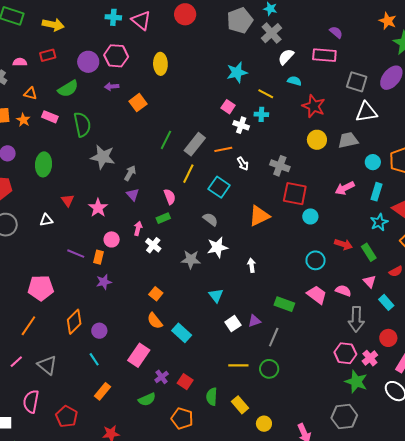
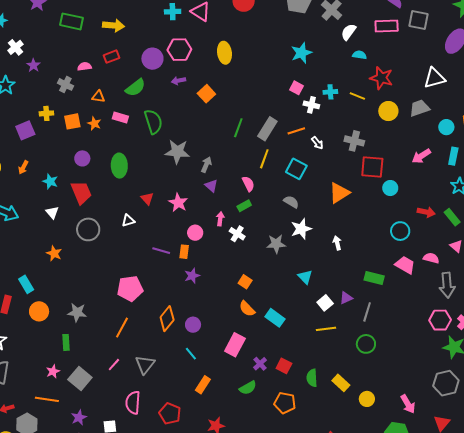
gray square: (357, 82) -> (419, 20), moved
yellow line: (266, 94) -> (357, 96), moved
gray triangle: (47, 365) -> (145, 365), turned 35
yellow line: (238, 365) -> (326, 329), moved

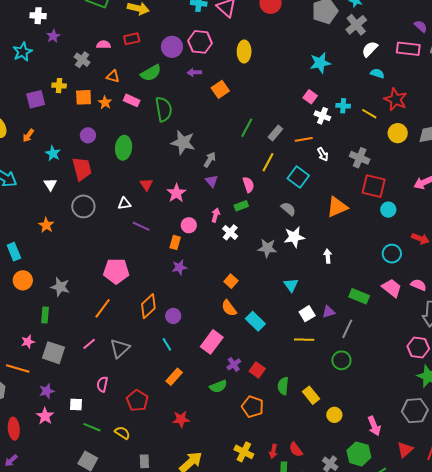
white cross: (15, 47) -> (38, 16), turned 35
gray rectangle: (267, 129) -> (275, 133), size x0.7
purple line: (161, 251) -> (141, 226), moved
gray square: (80, 378) -> (53, 353), turned -30
pink semicircle: (133, 403) -> (102, 384), size x0.7

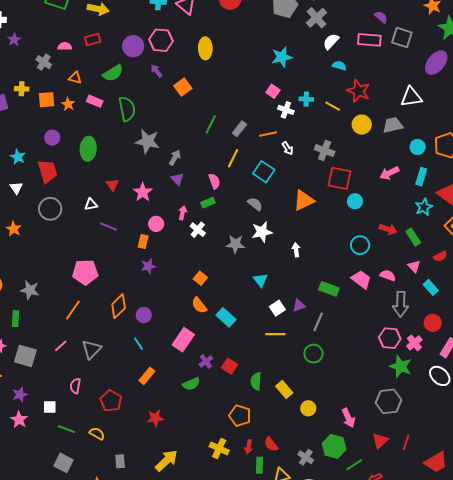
purple arrow: (194, 72) -> (156, 71), turned 56
orange pentagon: (253, 407) -> (240, 416), moved

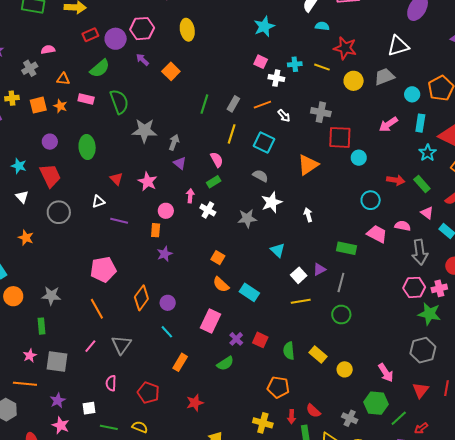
red rectangle: (93, 40) -> (90, 35), moved
gray cross: (44, 62) -> (30, 68), turned 35
orange line: (73, 310) -> (97, 309), turned -55
pink cross: (414, 343) -> (439, 288), turned 35

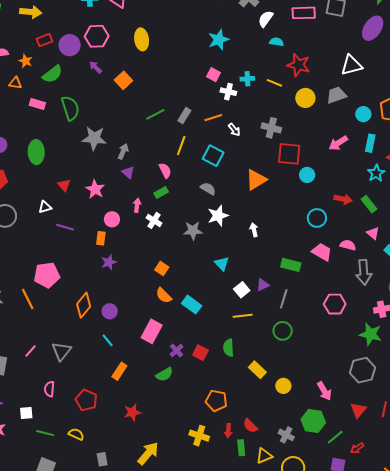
green line: (204, 104) -> (155, 114), turned 42
orange star: (60, 106) -> (26, 61), moved
pink hexagon: (414, 287) -> (335, 304), moved
orange line: (97, 309) -> (28, 299), moved
green semicircle: (289, 351) -> (229, 348), moved

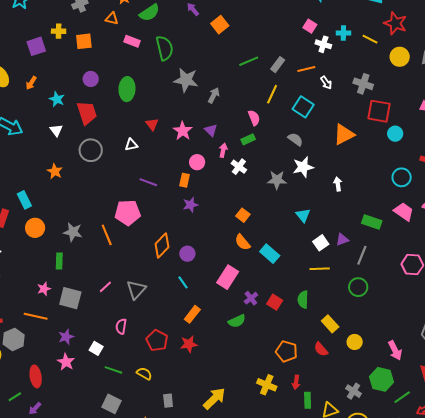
purple triangle: (128, 172) -> (211, 130), moved
purple line: (65, 227) -> (148, 182), moved
red star: (132, 412) -> (189, 344), moved
white square: (26, 413) -> (96, 348), turned 32
red semicircle: (250, 426) -> (321, 349), moved

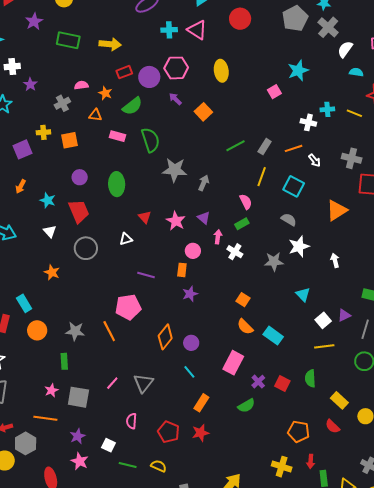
pink square: (310, 26) -> (274, 92), moved, turned 32

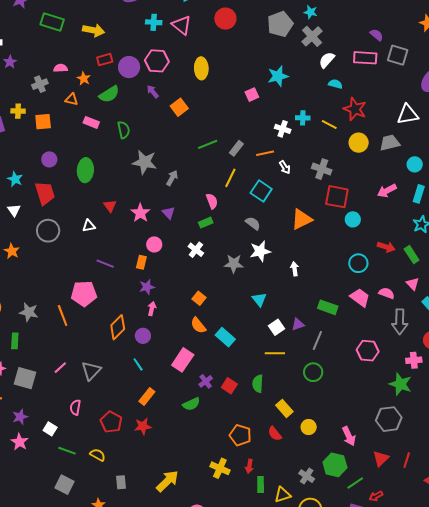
green semicircle: (150, 140) -> (124, 130), size x0.7
pink arrow: (218, 237) -> (152, 309), moved

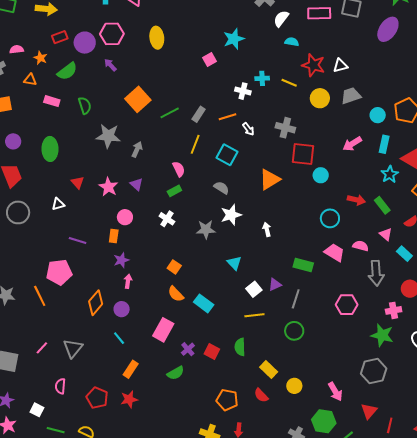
orange square: (179, 107) -> (138, 99), moved, size x1.4
white triangle: (408, 114) -> (340, 66), moved, size x0.7
red line: (407, 460) -> (390, 425), moved

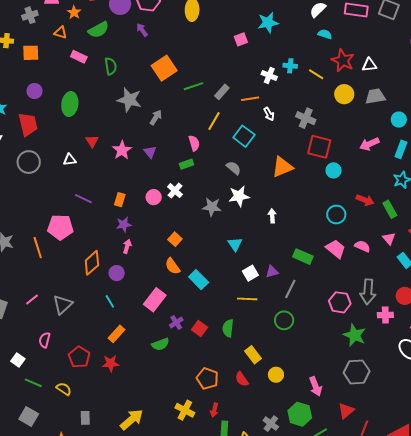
pink circle: (125, 217) -> (154, 197), moved
gray arrow: (376, 273) -> (368, 292), moved
green star: (382, 335) -> (355, 335), moved

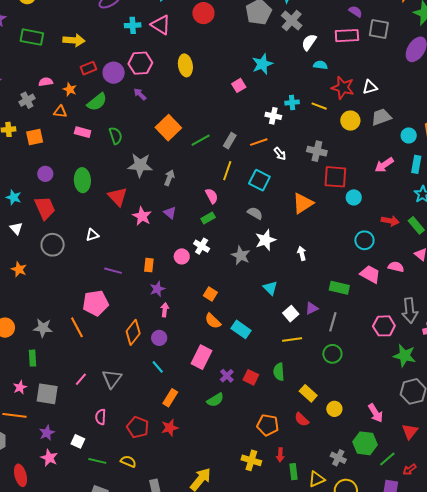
red triangle: (92, 141) -> (118, 197), moved, size x1.5
gray star: (212, 207) -> (241, 255), turned 30

